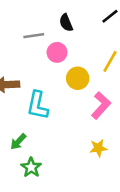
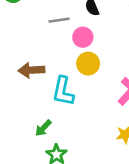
yellow circle: (78, 78) -> (88, 64), moved

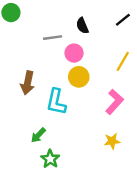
brown arrow: (31, 70) -> (28, 83), turned -75

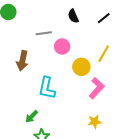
black semicircle: (82, 26) -> (73, 16), moved
yellow circle: (79, 77) -> (81, 67), moved
brown arrow: (28, 83) -> (22, 61), moved

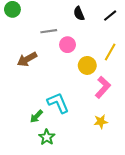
brown arrow: (22, 61) -> (27, 59), turned 48
cyan L-shape: (47, 88) -> (58, 103), moved, turned 145

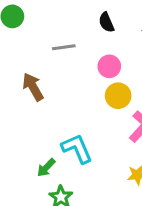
pink circle: (68, 45) -> (109, 66), moved
brown arrow: (27, 59) -> (33, 87), turned 90

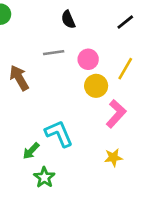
black semicircle: (106, 22) -> (68, 19), moved
gray line: (64, 47) -> (54, 53), moved

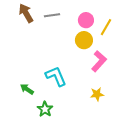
pink circle: (88, 59) -> (86, 20), moved
brown arrow: (19, 78) -> (26, 13), moved
green arrow: (31, 151) -> (27, 89), moved, turned 80

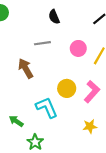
brown arrow: (26, 13) -> (26, 68), moved
yellow circle: (84, 40) -> (67, 88), moved

